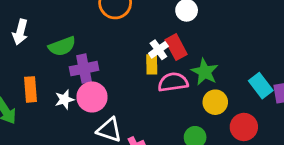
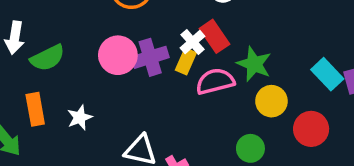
green semicircle: (62, 46) -> (48, 58), moved
yellow rectangle: (152, 64) -> (186, 61), turned 30
purple cross: (84, 69) -> (150, 57), moved
pink circle: (92, 97) -> (118, 55), moved

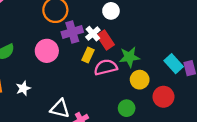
white cross: (193, 42) -> (93, 34), moved
purple cross: (150, 57) -> (72, 32), moved
green star: (254, 64) -> (129, 57), turned -30

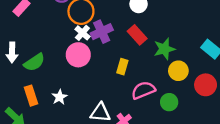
white cross: (93, 34) -> (82, 33), moved
yellow rectangle: (88, 55) -> (122, 67), moved
pink semicircle: (106, 67) -> (143, 90), moved

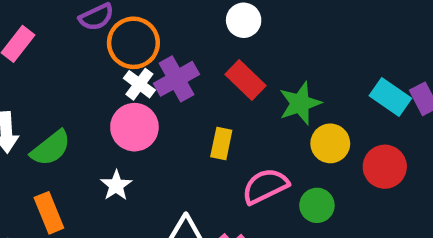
white star: (59, 97) -> (116, 185), moved

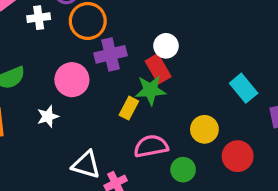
white circle: (244, 20) -> (166, 46), moved
white cross: (139, 84) -> (39, 18), moved, turned 30
cyan rectangle: (390, 97) -> (244, 88), moved
green star: (300, 103) -> (150, 90), moved

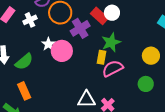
red rectangle: (158, 69) -> (99, 16), moved
white star: (48, 116) -> (48, 44), moved
pink semicircle: (151, 146) -> (113, 68), moved

